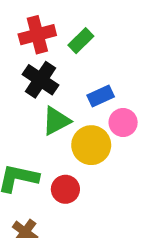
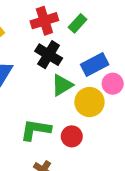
blue rectangle: (101, 96) -> (95, 65), size x1.4

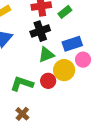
black cross: (49, 55) -> (40, 31), turned 30
red circle: (72, 136) -> (48, 81), moved

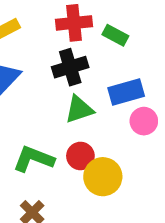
green rectangle: (65, 12) -> (115, 35), turned 64
yellow circle: (64, 70) -> (103, 177), moved

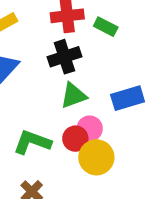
blue rectangle: (126, 92) -> (128, 98), moved
pink circle: (144, 121) -> (90, 129), moved

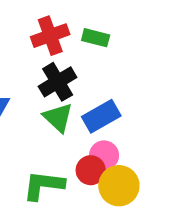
green triangle: (73, 96) -> (58, 118), moved, turned -44
blue rectangle: (128, 98) -> (101, 116), moved

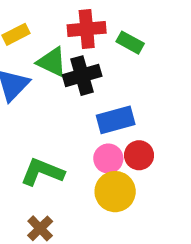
green triangle: (58, 118) -> (52, 62), moved, turned -32
red circle: (91, 170) -> (139, 155), moved

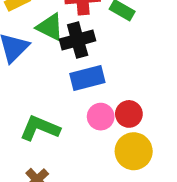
blue rectangle: (116, 120) -> (87, 78), moved
yellow circle: (115, 192) -> (134, 151), moved

